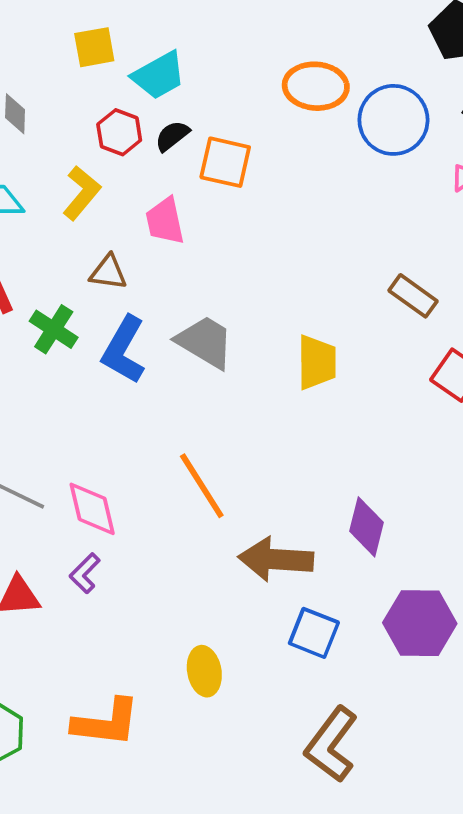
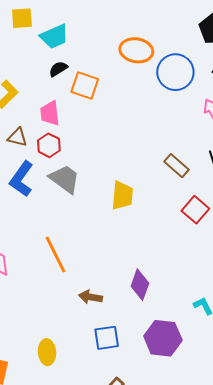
red hexagon: (119, 132) -> (49, 145), moved
brown arrow: (276, 559) -> (90, 297), size x0.6
blue square: (314, 633) -> (107, 338), turned -36

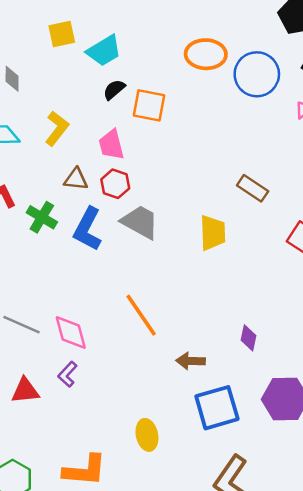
brown rectangle: (176, 166) -> (253, 188), moved
purple diamond: (140, 285) -> (249, 338), size x0.7
blue square: (107, 338) -> (217, 408), size x1.4

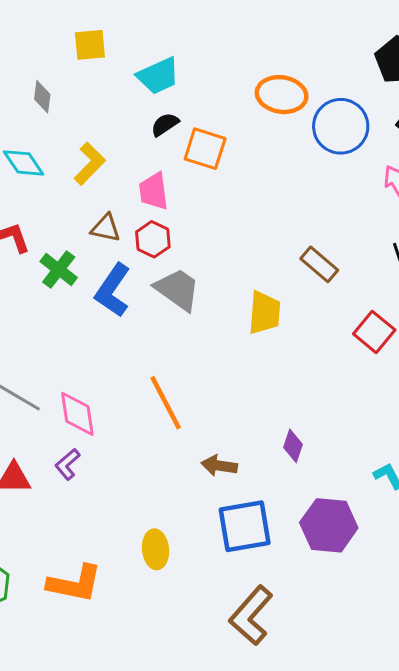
yellow square: (62, 34) -> (90, 45), moved

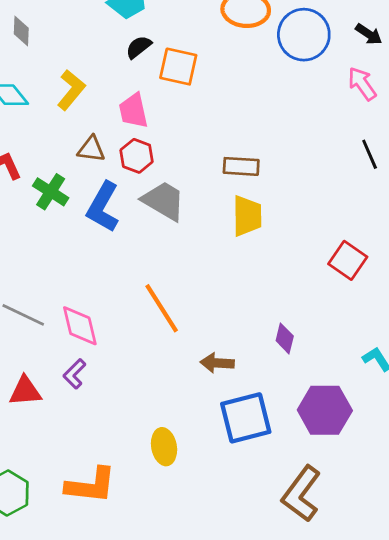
brown rectangle: (319, 264) -> (241, 166), moved, turned -32
red square: (374, 332) -> (348, 260), moved
brown L-shape: (251, 616) -> (301, 494), moved

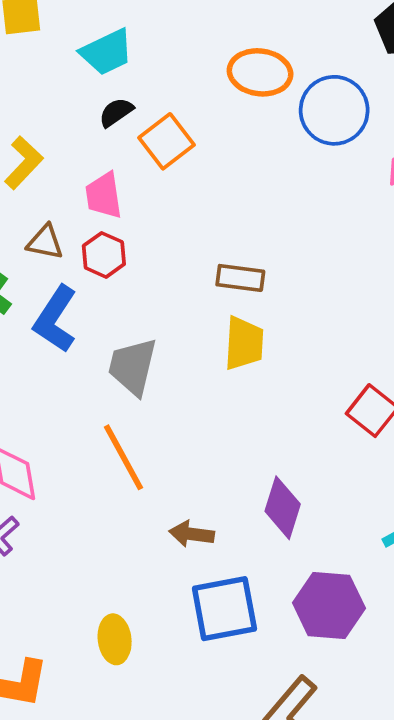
orange square: (178, 67) -> (167, 141), turned 36
gray trapezoid: (164, 201) -> (133, 367), moved, turned -111
purple diamond: (285, 338) -> (283, 508), size x1.5

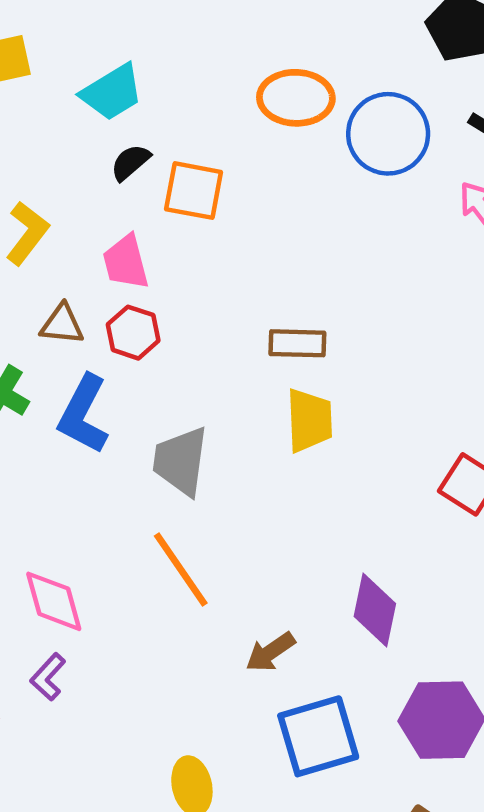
orange square: (167, 141) -> (194, 191), turned -36
brown arrow: (192, 534) -> (270, 652), turned -36

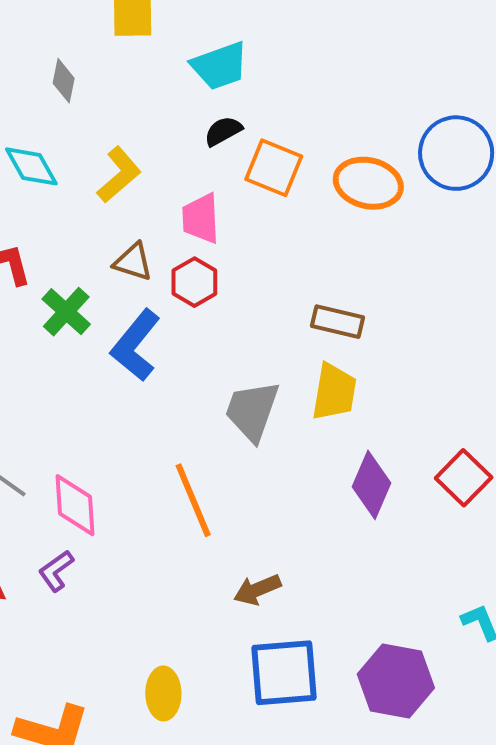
orange ellipse: (296, 98) -> (368, 183), moved
gray trapezoid: (181, 461) -> (252, 411), moved
purple diamond: (375, 610) -> (371, 485), moved

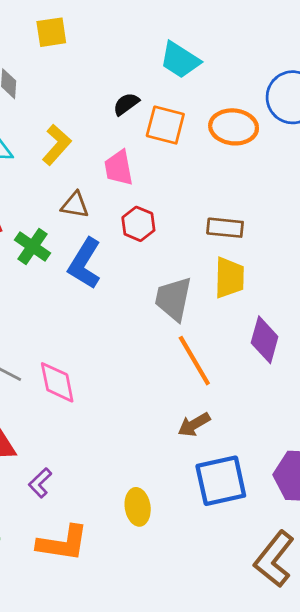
cyan trapezoid: (220, 66) -> (180, 60), moved, turned 60
red hexagon: (194, 282) -> (138, 224), moved
orange line: (193, 500) -> (194, 361), moved
purple L-shape: (56, 571) -> (40, 483), moved

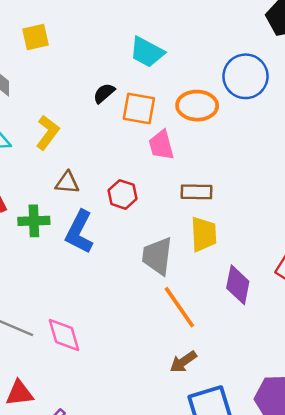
pink trapezoid: (119, 168) -> (161, 145), moved
green cross: (33, 246) -> (34, 221), turned -32

